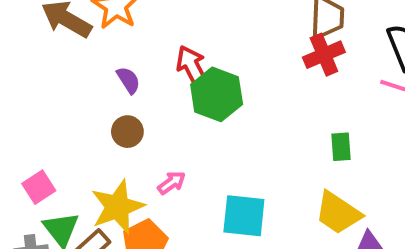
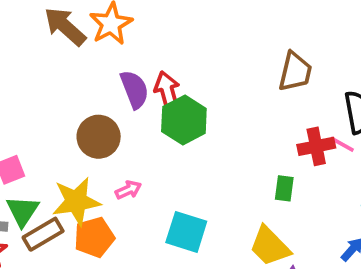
red cross: (324, 55) -> (316, 146), moved
purple semicircle: (128, 80) -> (134, 89), moved, size x1.5
brown circle: (127, 132) -> (99, 137), size x1.5

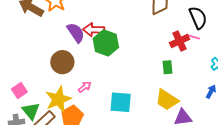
red arrow: (167, 91) -> (94, 30), turned -60

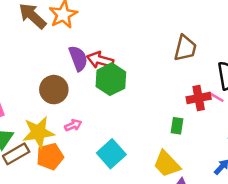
cyan square: (121, 102) -> (111, 154), turned 30

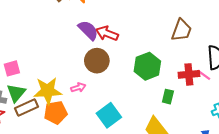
purple semicircle: (78, 58) -> (88, 30), turned -30
green hexagon: (111, 79) -> (147, 66), moved
brown circle: (54, 90) -> (97, 61), moved

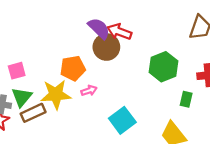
brown circle: (97, 61) -> (106, 47), moved
orange pentagon: (56, 113) -> (73, 68), moved

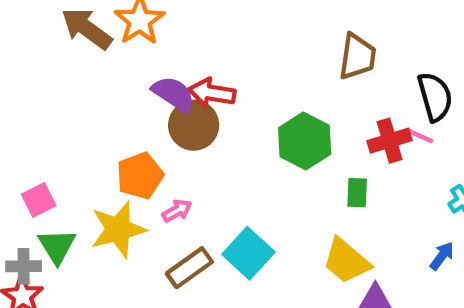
brown rectangle: (33, 113) -> (189, 268), moved

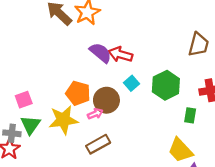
brown circle: (194, 125) -> (106, 100), moved
orange pentagon: (140, 176) -> (78, 93), turned 30
cyan square: (248, 253) -> (131, 83), moved, size x0.6

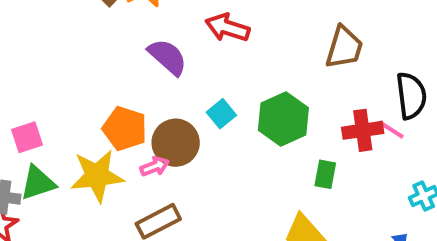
red arrow: (121, 54) -> (227, 28), moved
green triangle: (30, 125) -> (38, 183), turned 35

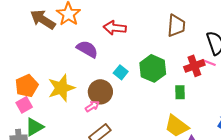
orange pentagon: (125, 129) -> (27, 86), moved, turned -30
yellow star: (97, 176) -> (61, 88), moved

